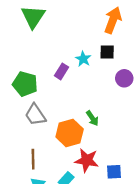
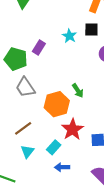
purple rectangle: (62, 71) -> (39, 47), moved
brown line: (33, 159) -> (23, 128), turned 54
red star: (87, 160) -> (73, 129), turned 30

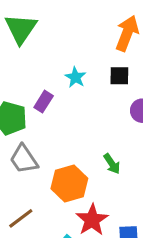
cyan star: (69, 36) -> (75, 77), moved
green arrow: (78, 91) -> (112, 164), moved

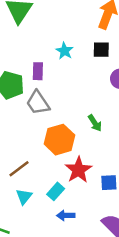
purple rectangle: (44, 102) -> (38, 71), turned -30
gray trapezoid: (24, 159) -> (38, 103), moved

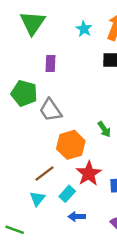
cyan star: (65, 51) -> (84, 29), moved
purple rectangle: (38, 71) -> (50, 64), moved
brown line: (19, 169) -> (44, 173), moved

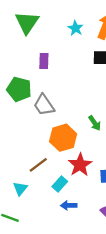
cyan triangle: (37, 199) -> (20, 189), moved

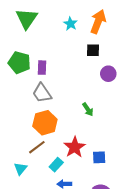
purple rectangle: (44, 61) -> (42, 68), moved
green pentagon: (19, 89) -> (19, 62), moved
orange hexagon: (63, 138) -> (45, 123), moved

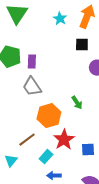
orange hexagon: (45, 123) -> (49, 116), moved

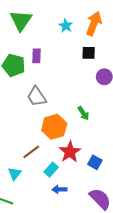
purple rectangle: (32, 62) -> (37, 56), moved
blue square: (88, 150) -> (95, 162), turned 32

